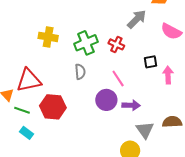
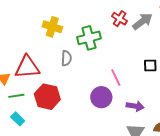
red cross: (116, 44) -> (120, 19), moved
gray semicircle: (80, 72) -> (66, 58), moved
purple arrow: (131, 105) -> (135, 106), moved
green line: (22, 110) -> (16, 96), turned -35

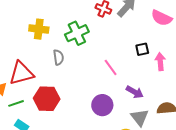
purple circle: (101, 97) -> (102, 105), moved
purple arrow: (135, 106) -> (135, 92), turned 30

